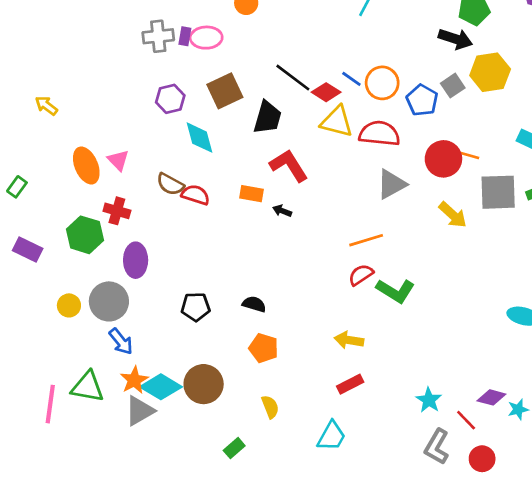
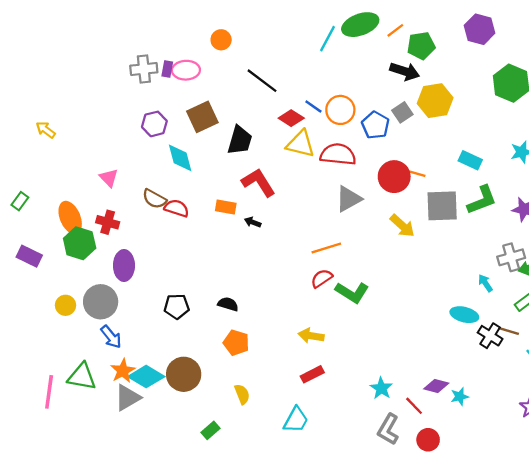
black line: (293, 78) -> (262, 81), moved
orange ellipse: (86, 166) -> (70, 218), moved

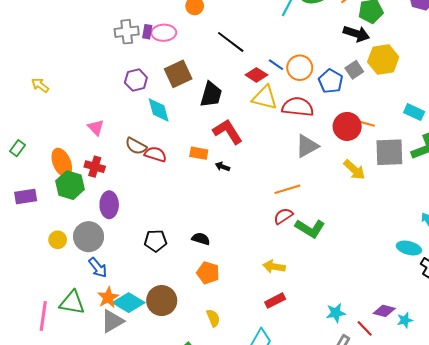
purple rectangle: (29, 256) -> (26, 197), turned -35
cyan star: (381, 388) -> (336, 313), turned 30

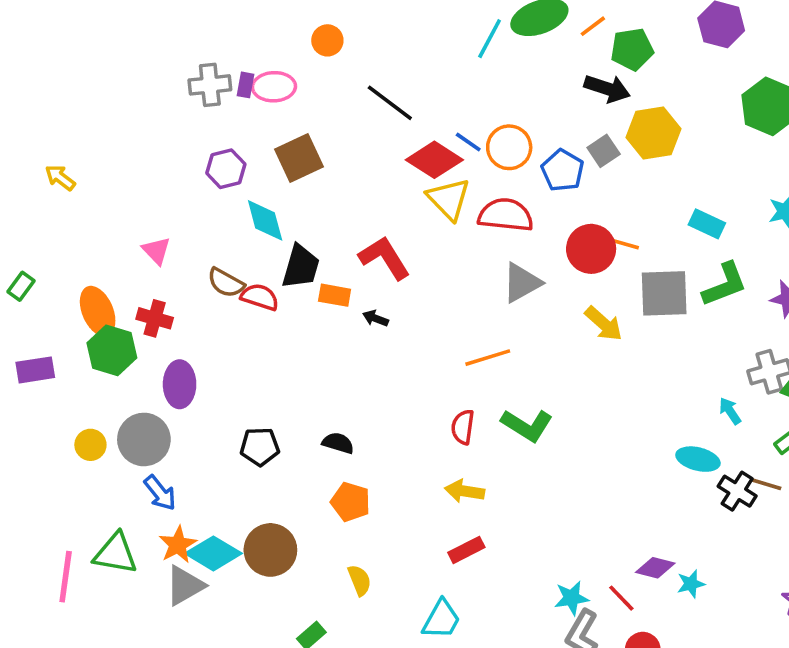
red diamond: (256, 75) -> (434, 160), size x1.4
black trapezoid: (211, 95) -> (301, 267), moved
yellow triangle: (265, 98) -> (449, 199), turned 32
red semicircle: (283, 216) -> (463, 427), moved, turned -48
cyan star: (336, 313) -> (571, 598), moved

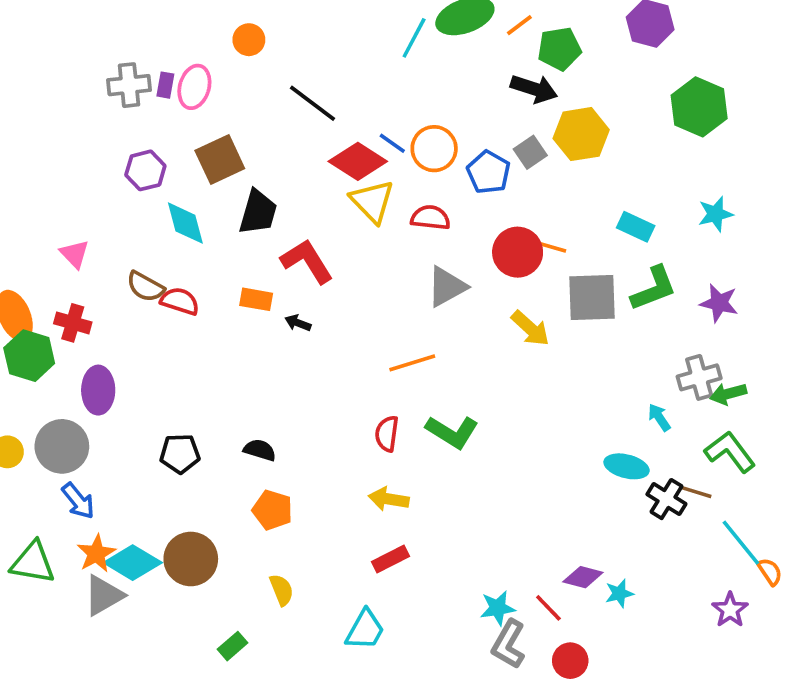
pink ellipse: (274, 87) -> (194, 87), turned -72
red semicircle: (506, 215) -> (430, 218), size x0.7
black trapezoid: (301, 267) -> (258, 212), moved

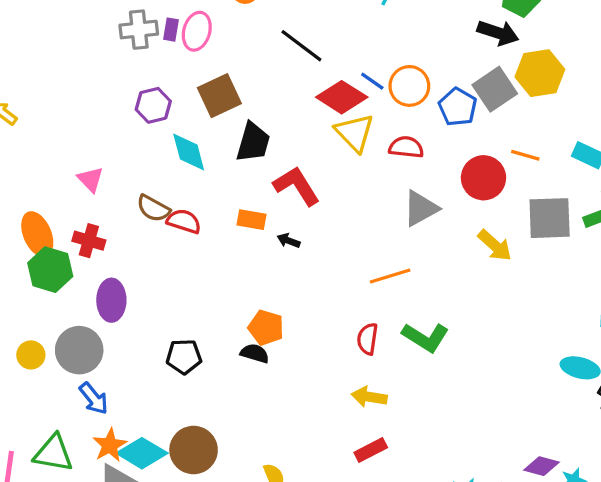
gray square: (530, 152) -> (495, 89), size x1.5
orange line: (550, 247) -> (525, 155), moved
orange pentagon: (272, 510) -> (266, 328), moved

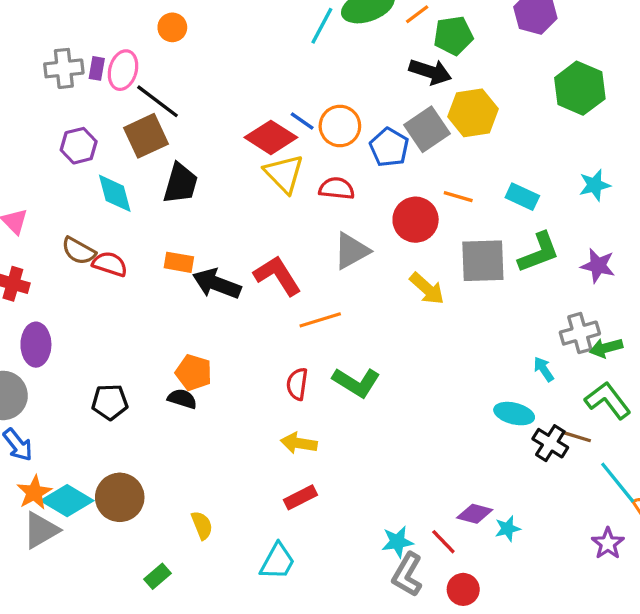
black line: (301, 46) -> (158, 101), moved
red L-shape: (297, 186) -> (277, 276), moved
black arrow: (289, 241) -> (217, 284), size x2.0

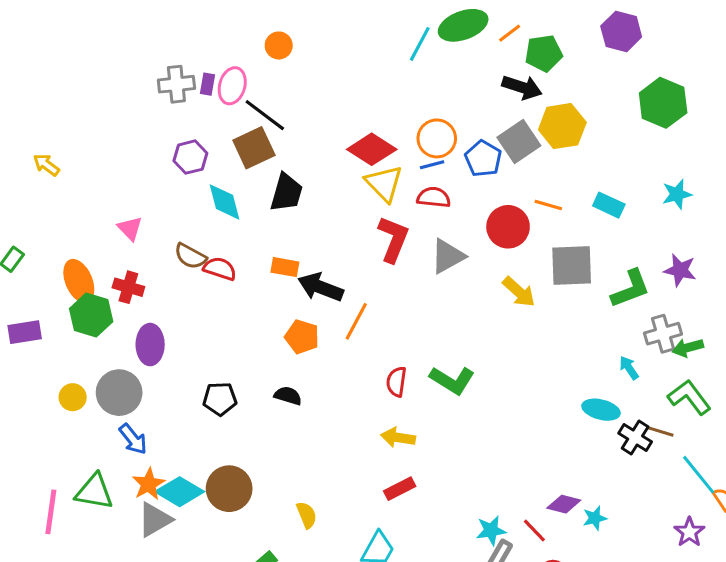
blue line: (302, 121) -> (432, 165), moved, turned -50
green L-shape: (539, 253) -> (630, 289), moved
red L-shape: (277, 276) -> (393, 239), moved, turned 54
orange line: (320, 320) -> (356, 321), moved, turned -45
orange pentagon: (194, 372) -> (302, 337), moved

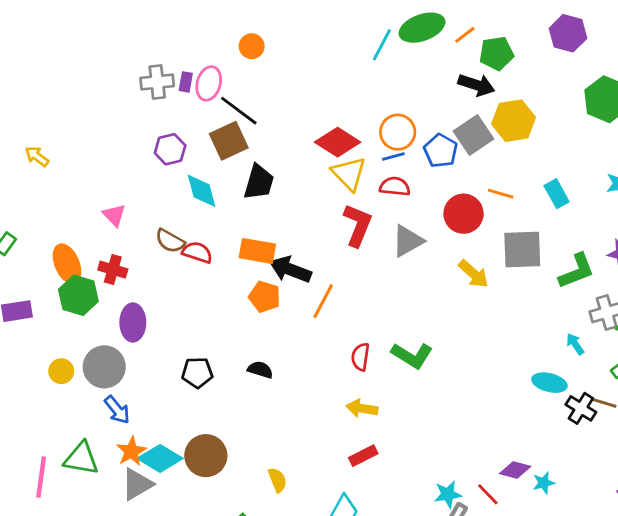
cyan rectangle: (609, 205) -> (557, 194), turned 36
orange rectangle: (285, 267) -> (257, 251), size x1.4
orange pentagon: (302, 337) -> (265, 297), moved

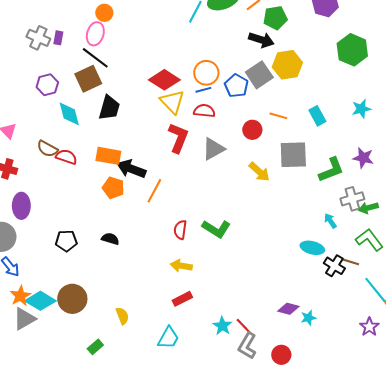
gray cross: (157, 82) -> (38, 38), turned 30
pink ellipse: (209, 83) -> (95, 34), moved
red circle: (464, 214) -> (252, 130), size x0.7
cyan star: (448, 494) -> (222, 326), moved, turned -30
red line: (488, 494) -> (243, 326), moved

